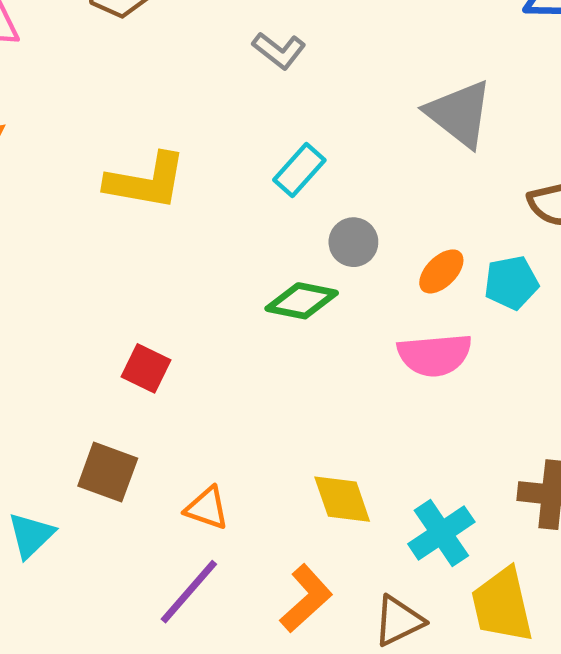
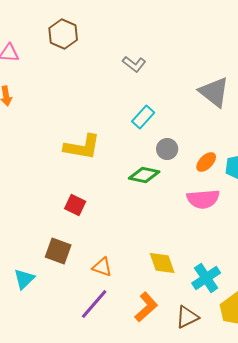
yellow L-shape: (146, 181) -> (82, 147), moved

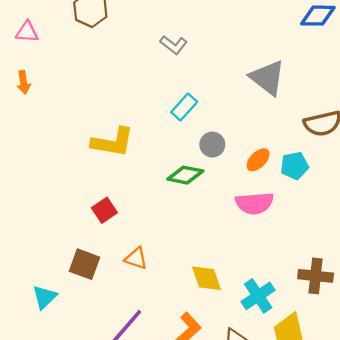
red square: (75, 205) -> (104, 210), turned 30
orange triangle: (102, 267) -> (136, 258), moved

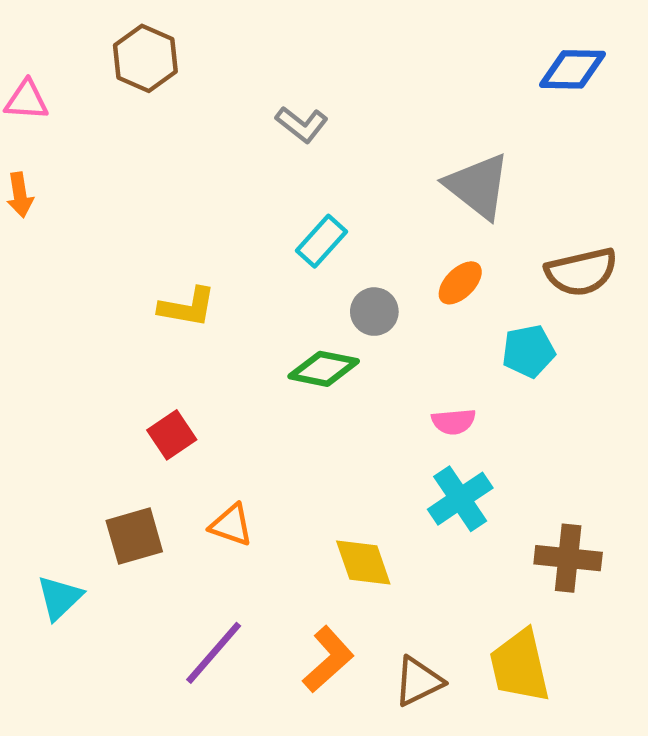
yellow L-shape: (113, 142) -> (187, 307), size x0.7
orange ellipse: (258, 160) -> (460, 283), moved
pink semicircle: (255, 203) -> (454, 422), size x0.6
brown square: (84, 264) -> (134, 536), turned -36
cyan cross: (258, 296) -> (460, 499), moved

